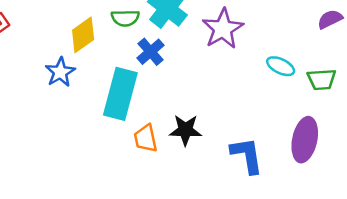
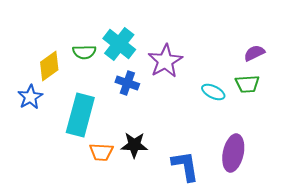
blue cross: (151, 52) -> (127, 83), moved, turned -30
green trapezoid: (322, 79) -> (247, 84), moved
orange trapezoid: (146, 138) -> (101, 152), turned -75

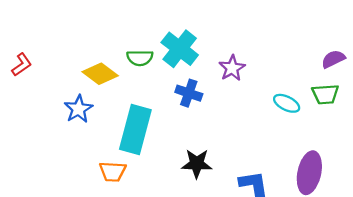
purple star: (165, 61) -> (232, 68), size x0.7
yellow diamond: (49, 66) -> (100, 74), turned 72
orange trapezoid: (101, 152) -> (113, 172), moved

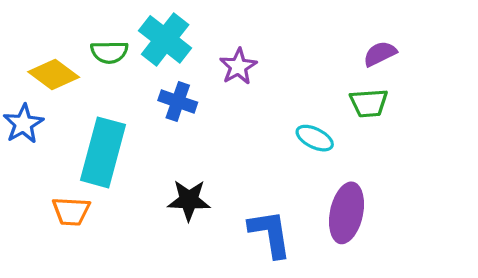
cyan ellipse: (287, 103) -> (315, 138), moved

